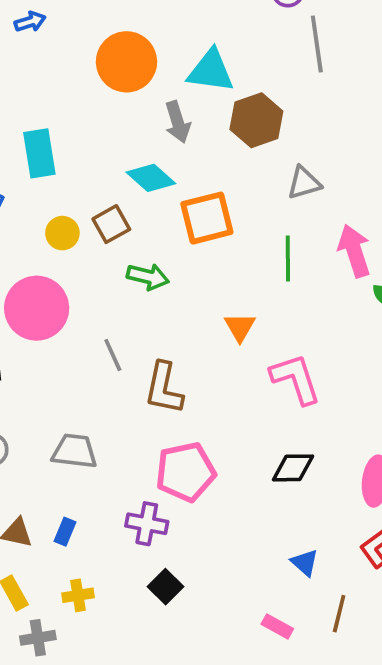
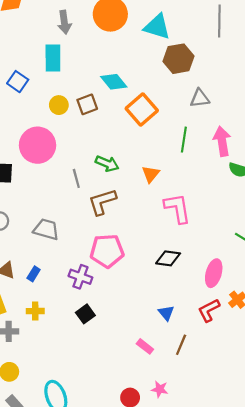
gray arrow: (178, 122) -> (64, 22), moved
orange square: (207, 218) -> (142, 109), turned -36
green arrow: (148, 277) -> (107, 164), moved
brown L-shape: (164, 388) -> (102, 202), turned 52

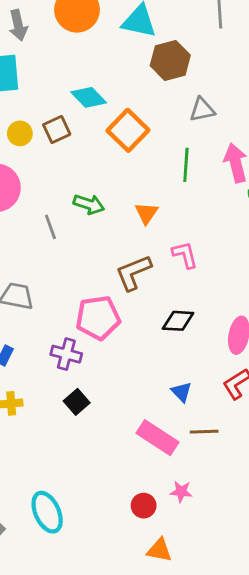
brown L-shape: (102, 202) -> (133, 273), moved
pink L-shape: (177, 208) -> (185, 255), size x0.7
brown line: (181, 345) -> (204, 432), turned 70
pink rectangle: (145, 346) -> (157, 438), size x1.8

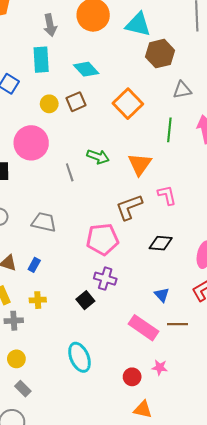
cyan diamond: (89, 97) -> (86, 69), moved
orange triangle: (146, 213) -> (140, 164), size x1.4
purple cross: (66, 354) -> (105, 279), moved
cyan ellipse: (47, 512) -> (79, 357), moved

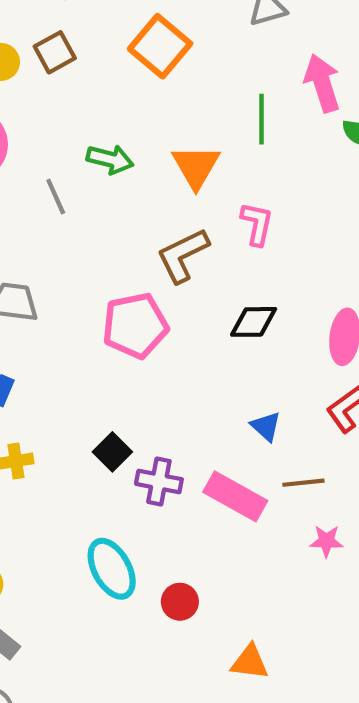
green line: (169, 130) -> (261, 119), moved
pink L-shape: (167, 195) -> (257, 224), turned 30
purple cross: (105, 279) -> (159, 482), moved
pink star: (160, 367) -> (326, 541), moved
red circle: (132, 377) -> (180, 602), moved

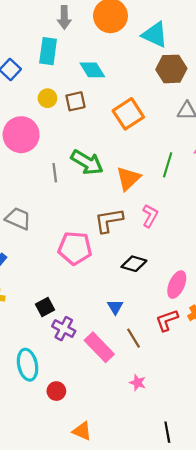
green arrow: (110, 159) -> (87, 162), size x1.4
blue triangle: (266, 426) -> (115, 307), moved
brown line: (303, 483) -> (133, 338), moved, turned 48

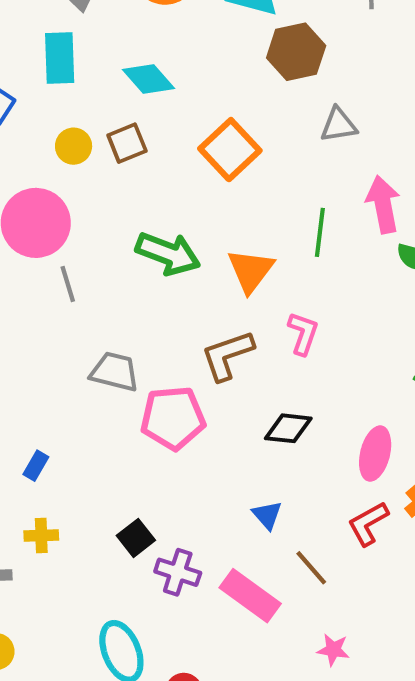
gray line: (55, 173) -> (68, 284), moved
gray trapezoid: (18, 219) -> (114, 372), moved

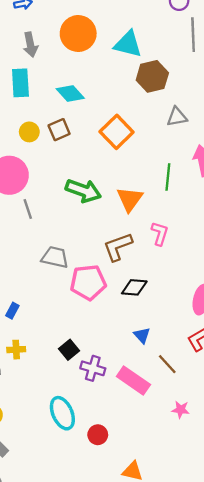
black diamond: (288, 428) -> (134, 287), moved

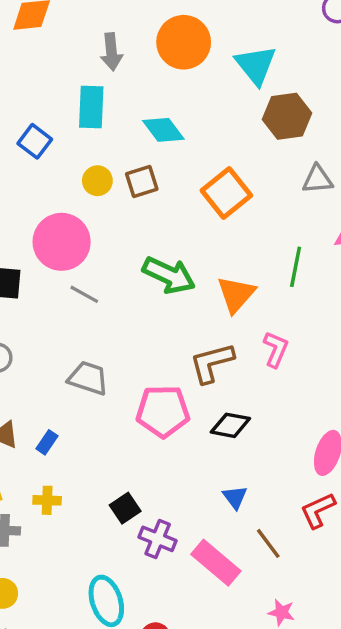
cyan triangle: (128, 44) -> (256, 65), turned 32
gray line: (28, 209) -> (84, 294), turned -48
gray trapezoid: (55, 257) -> (88, 378), moved

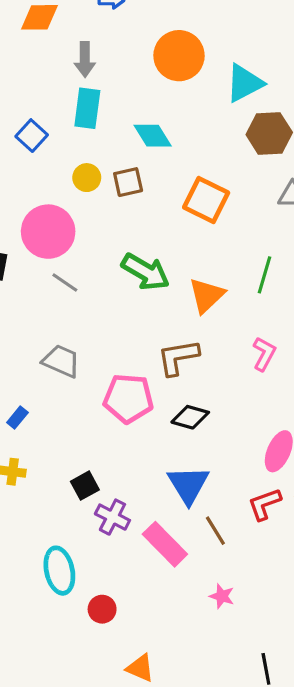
gray arrow: (111, 52) -> (85, 59), moved
cyan triangle: (256, 65) -> (244, 83), turned 36
orange square: (226, 193) -> (206, 200), turned -30
pink L-shape: (276, 349) -> (264, 354), moved
blue triangle: (235, 497) -> (188, 485), size x1.8

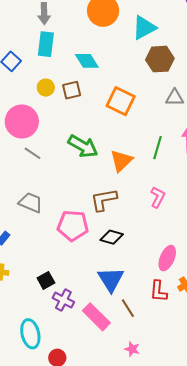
red L-shape: (264, 504) -> (159, 291), turned -65

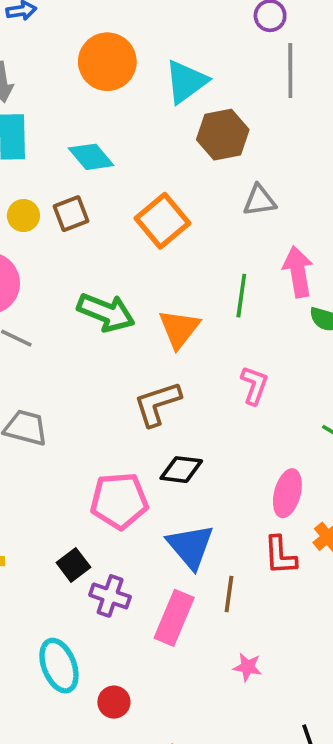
orange square: (121, 101) -> (163, 221), turned 32
pink pentagon: (73, 226) -> (119, 501), moved
brown line: (128, 308) -> (229, 594), turned 48
pink rectangle: (96, 317) -> (174, 618), turned 76

